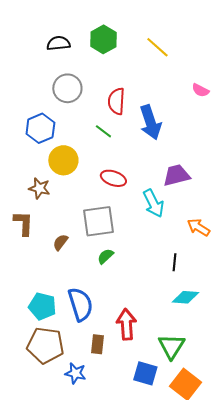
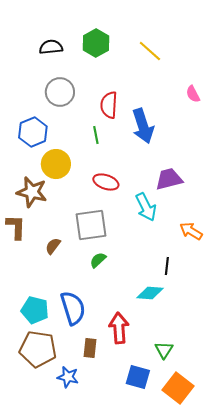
pink semicircle: (200, 90) -> (193, 94), turned 36
green line: (103, 131) -> (96, 135), turned 42
brown star: (39, 188) -> (32, 192), size x1.4
cyan diamond: (185, 297) -> (150, 293), moved
green triangle: (171, 346) -> (164, 350), size x0.7

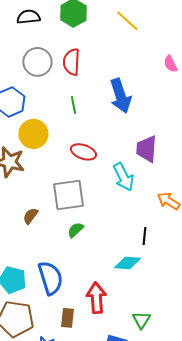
red semicircle: (109, 105) -> (71, 62), moved
purple trapezoid: (169, 179) -> (146, 149), turned -72

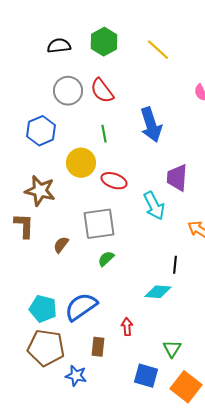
red semicircle: (71, 62) -> (102, 91), turned -40
yellow circle: (33, 134) -> (81, 163), moved
blue semicircle: (50, 278) -> (81, 307), turned -108
red arrow: (96, 298) -> (127, 327), size x0.6

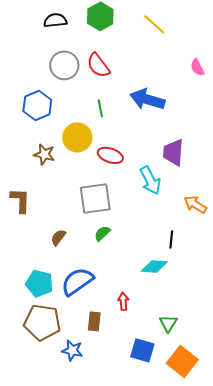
blue arrow: (151, 125) -> (147, 99), turned 124
brown star: (40, 191) -> (44, 154), moved, size x0.7
brown semicircle: (61, 245) -> (58, 237), moved

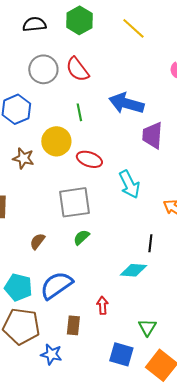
purple trapezoid: (173, 152) -> (152, 135), moved

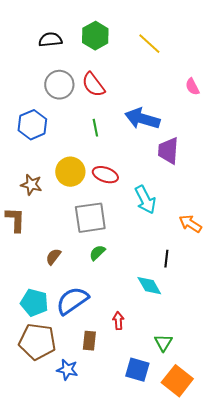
yellow circle: (56, 141) -> (70, 172), moved
brown star: (23, 158) -> (31, 185), moved
cyan diamond: (133, 270) -> (149, 286), turned 56

